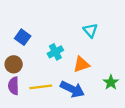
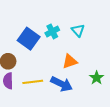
blue square: (23, 37) -> (29, 39), moved, size x1.5
cyan cross: (55, 52) -> (52, 31), moved

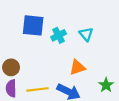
blue square: (29, 39) -> (33, 25), moved, turned -30

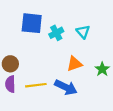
green star: (106, 85) -> (102, 69), moved

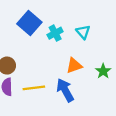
blue square: (32, 23) -> (29, 23), turned 35
blue arrow: (66, 87) -> (65, 90), turned -145

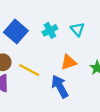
blue square: (29, 23) -> (16, 32), moved
yellow line: (34, 88) -> (29, 70), moved, turned 35

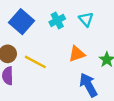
blue arrow: (60, 86) -> (88, 85), moved

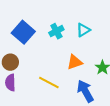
cyan triangle: (86, 19) -> (83, 30), turned 40
yellow line: (35, 62) -> (49, 82), moved

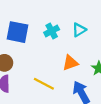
blue square: (23, 32) -> (18, 32), turned -30

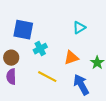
cyan cross: (52, 31) -> (40, 49), moved

